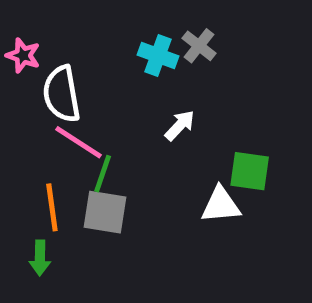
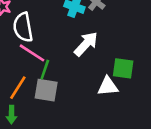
white arrow: (180, 125) -> (86, 44), size x1.5
orange line: (52, 207) -> (18, 88), turned 40

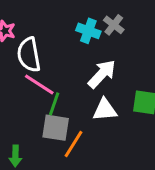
white triangle: (108, 86) -> (105, 110), moved
orange line: (18, 88) -> (74, 144), moved

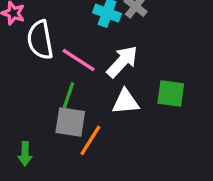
pink line: (39, 84) -> (79, 60), moved

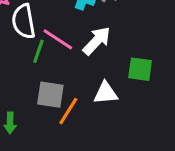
green line: (69, 95) -> (38, 51), moved
white triangle: (125, 102) -> (106, 93), moved

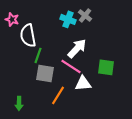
pink line: (58, 39) -> (71, 66), moved
gray square: (50, 95) -> (45, 73), moved

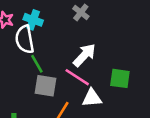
gray cross: (85, 15) -> (81, 12), moved
cyan cross: (68, 19) -> (33, 20), moved
green line: (38, 55) -> (37, 64), turned -49

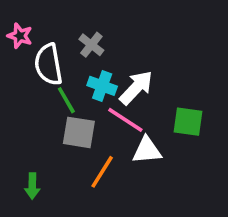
gray cross: (81, 12) -> (91, 45), moved
cyan cross: (33, 20) -> (102, 86), moved

